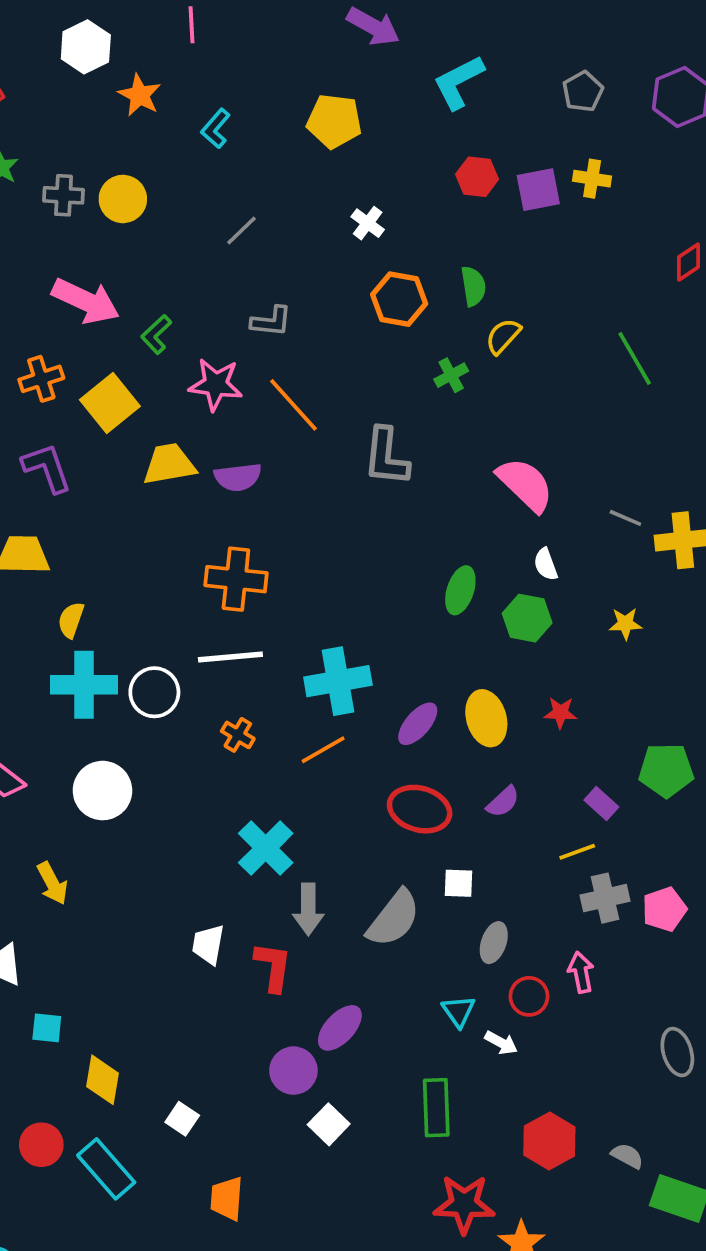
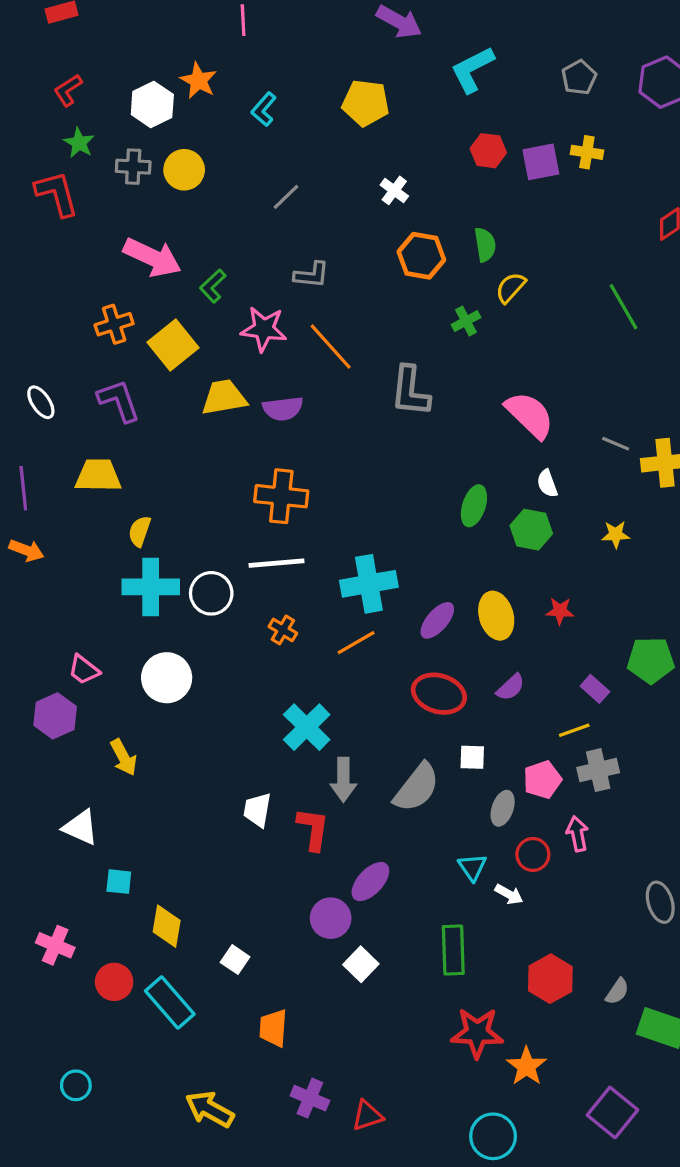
white hexagon: (86, 47) -> (152, 104), moved
pink pentagon: (664, 909) -> (542, 780), moved
gray semicircle: (627, 1156) -> (617, 991), turned 96

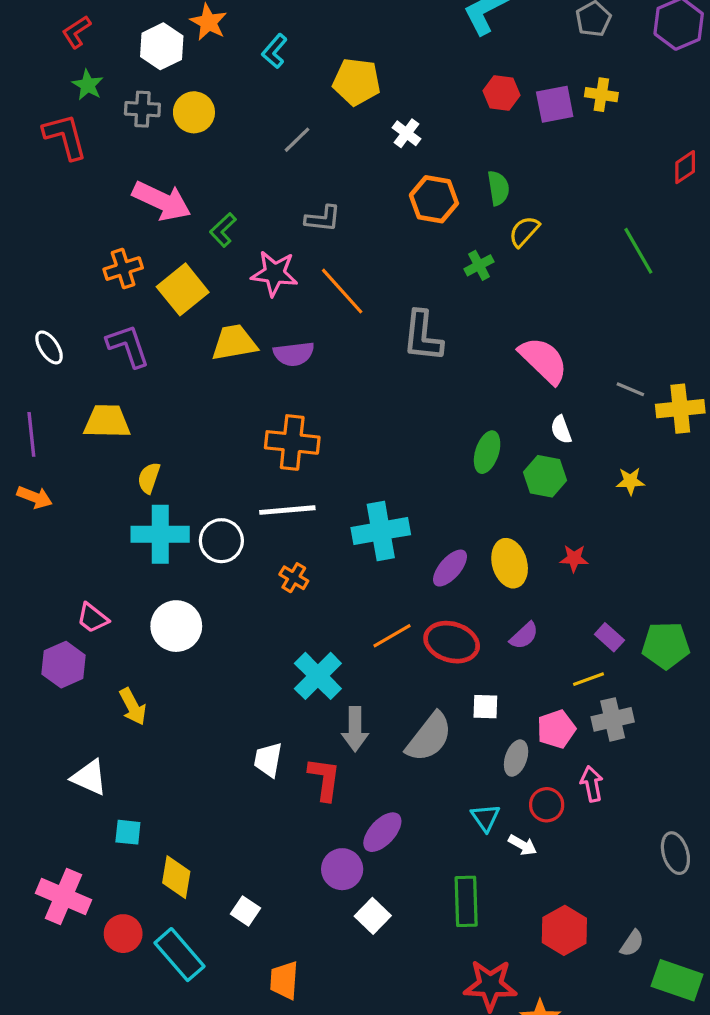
yellow pentagon: (366, 103) -> (357, 82), moved
orange line: (356, 643) -> (392, 636), moved
green pentagon: (651, 660) -> (666, 645), moved
pink cross: (55, 945) -> (64, 897), size x1.4

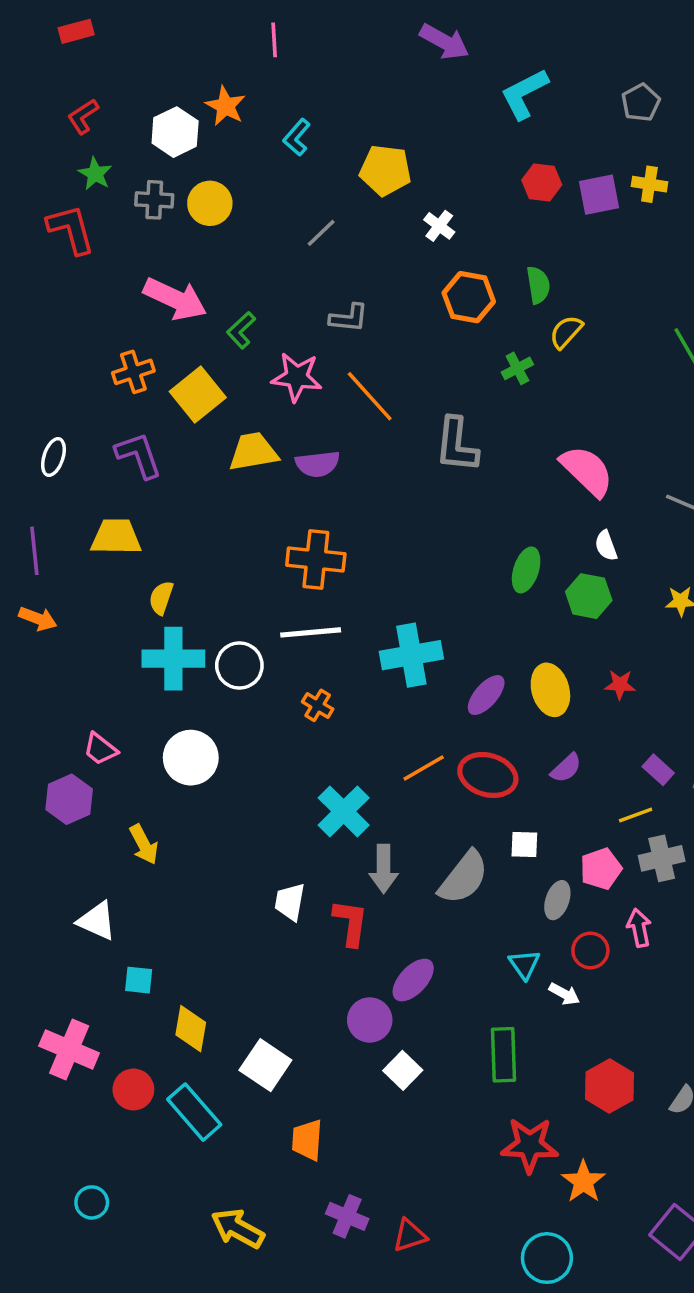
white ellipse: (49, 347) -> (53, 457), turned 52
white square: (245, 911) -> (265, 1065), size x1.6

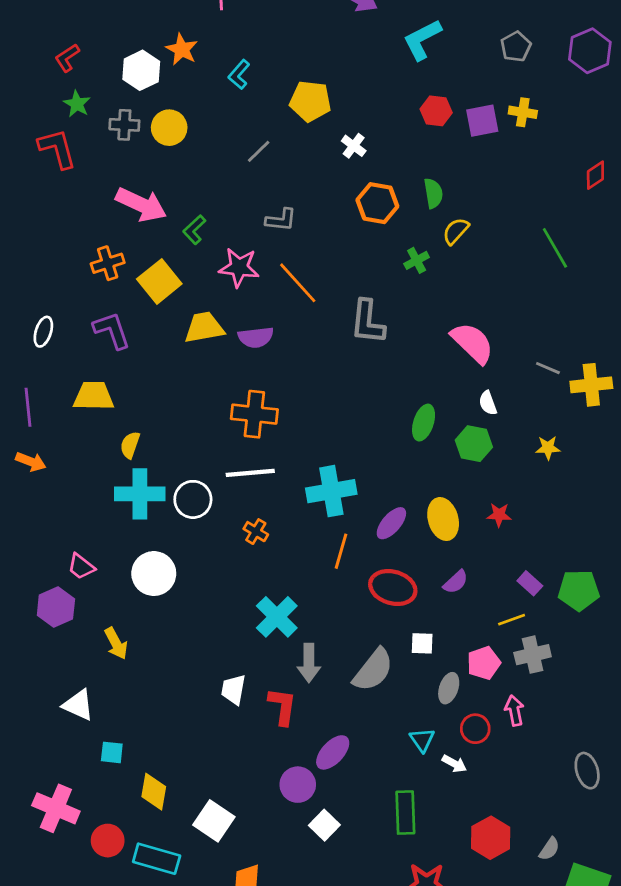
orange line: (424, 768) -> (341, 551), moved, turned -44
cyan rectangle: (194, 1112) -> (157, 859), turned -33

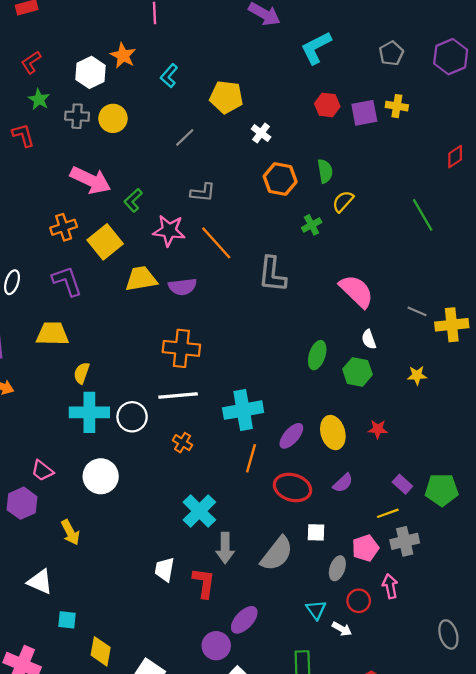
red L-shape: (57, 149) -> (23, 135), size x0.7

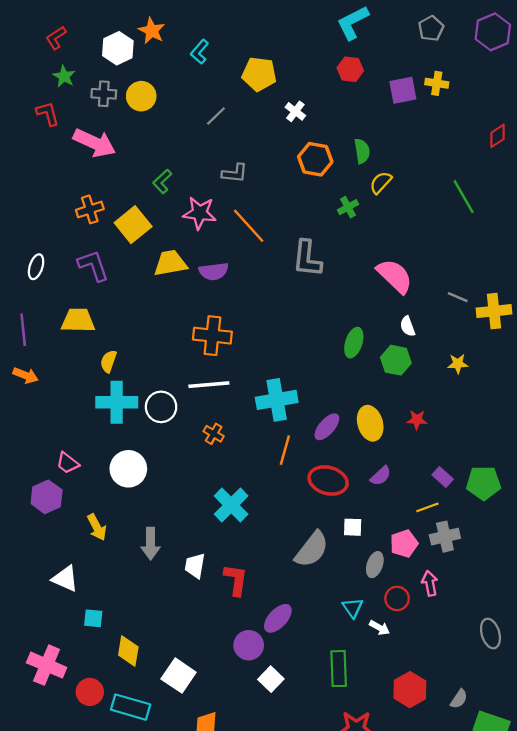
red hexagon: (327, 105) -> (350, 69), moved
pink arrow: (91, 180) -> (94, 143), moved
gray arrow: (225, 548) -> (151, 544), moved

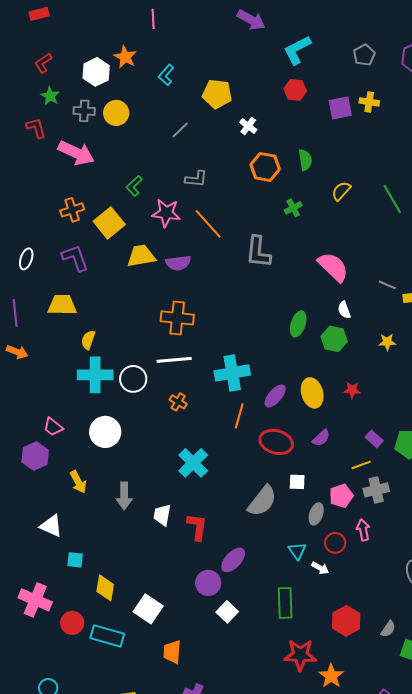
yellow semicircle: (381, 183) -> (341, 191), moved

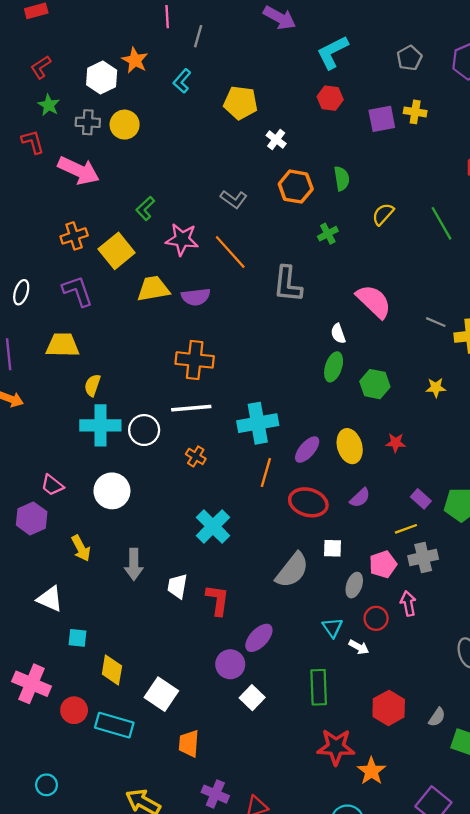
gray line: (180, 130) -> (198, 36), moved, turned -30
gray L-shape: (196, 179) -> (234, 199), moved, turned 30
white semicircle: (344, 310) -> (338, 334), moved

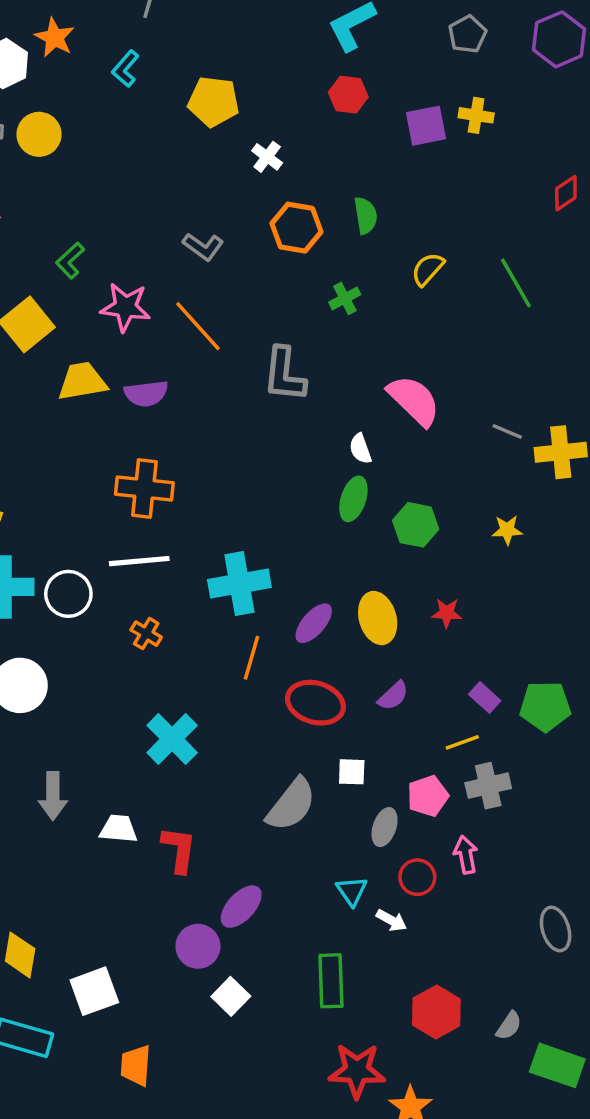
white trapezoid: (177, 586) -> (119, 829), turned 85
white square: (161, 694) -> (94, 991), turned 36

